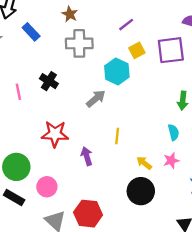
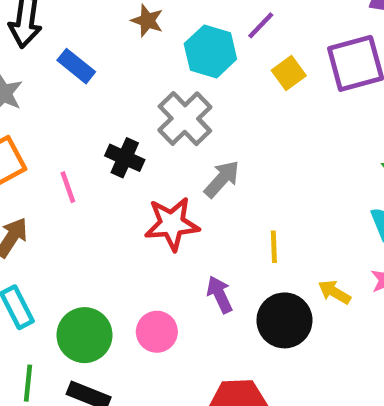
gray cross: (79, 43) -> (185, 119), moved, turned -36
cyan hexagon: (117, 71) -> (210, 51), moved
red star: (55, 134) -> (172, 224), moved
pink circle: (47, 187) -> (157, 332), moved
black circle: (141, 191) -> (284, 320), moved

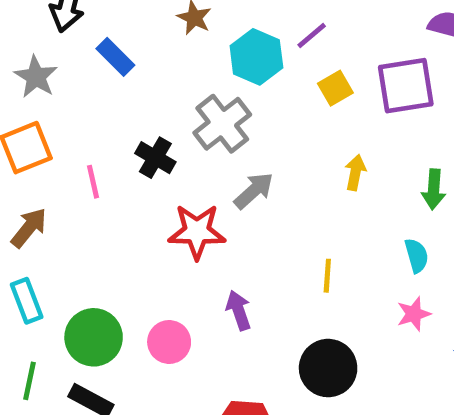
yellow line: (274, 247) -> (327, 276), moved
yellow arrow: (334, 292) -> (355, 173), moved, turned 64
black circle: (284, 320) -> (328, 368), moved

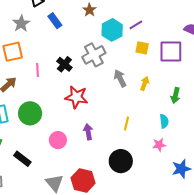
yellow square: (335, 88) -> (142, 48), turned 32
gray arrow: (254, 191) -> (120, 78), moved, turned -84
green circle: (94, 337) -> (30, 113), moved

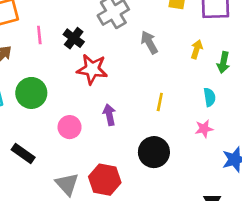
black cross: (64, 64) -> (74, 38), moved
yellow arrow: (145, 83) -> (197, 49), moved

